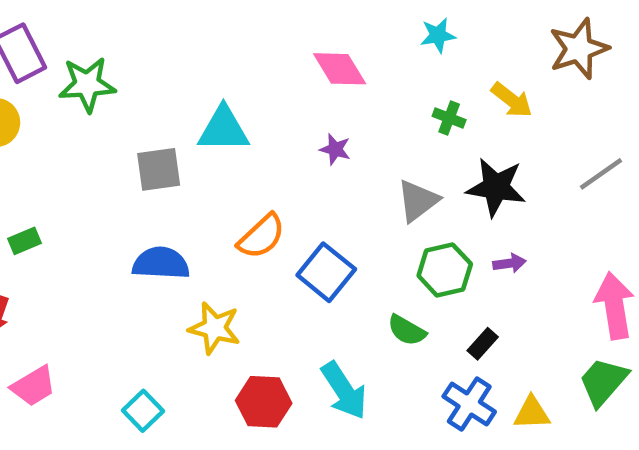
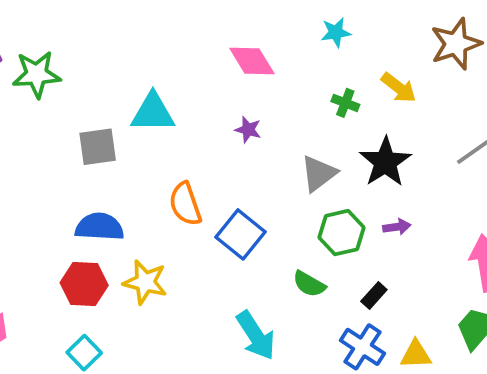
black star: (496, 187) -> (385, 162), turned 30
orange semicircle: (261, 236) -> (185, 204), turned 114
red hexagon: (264, 402) -> (84, 284), moved

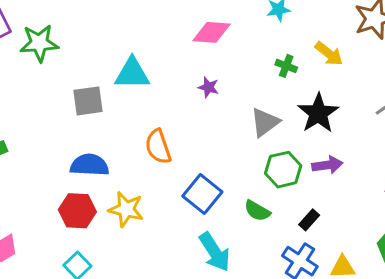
pink diamond: (252, 61) -> (211, 32), turned -54
purple arrow: (397, 227) -> (327, 165), size x1.4
blue square: (240, 234) -> (202, 194), moved

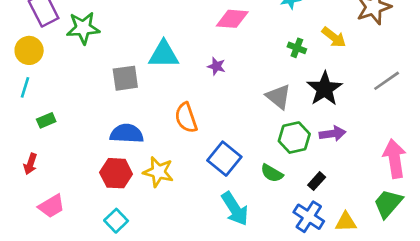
purple star: (208, 87) -> (216, 66), moved
gray triangle: (265, 122) -> (278, 97), turned -44

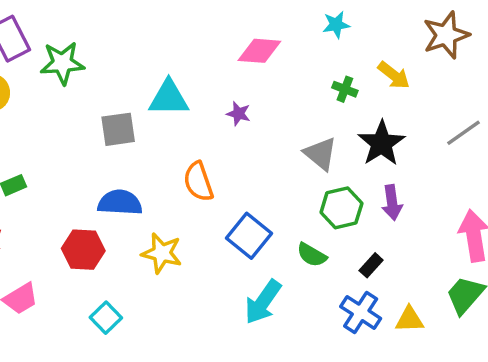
purple arrow: (333, 134) -> (392, 203), turned 90
red hexagon: (116, 173) -> (83, 250), moved
cyan arrow: (235, 209) -> (263, 302), turned 68

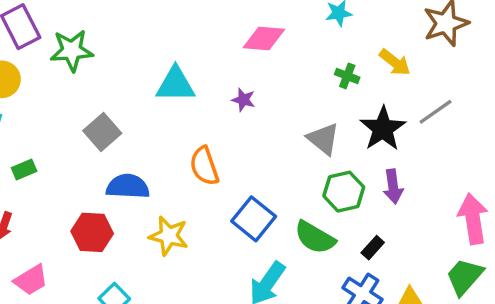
gray square: (118, 129) -> (102, 132), moved, turned -33
gray line: (463, 133) -> (436, 112), moved
green semicircle: (312, 255) -> (315, 237), size x1.4

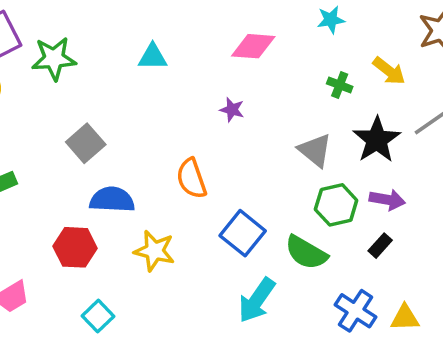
cyan triangle: (175, 84) -> (153, 57), moved, size x0.7
purple arrow: (393, 186) -> (387, 200), turned -72
black rectangle: (373, 248) -> (380, 246), moved

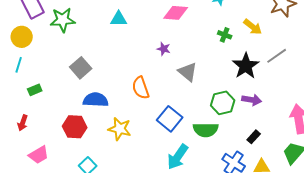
gray triangle: (315, 150) -> (188, 72), moved
black rectangle: (380, 246) -> (254, 137), moved
green semicircle: (306, 253) -> (206, 130), turned -30

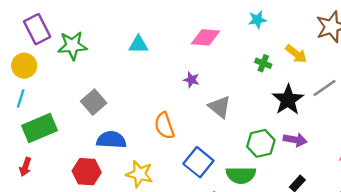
green rectangle: (35, 90) -> (39, 128), size x2.0

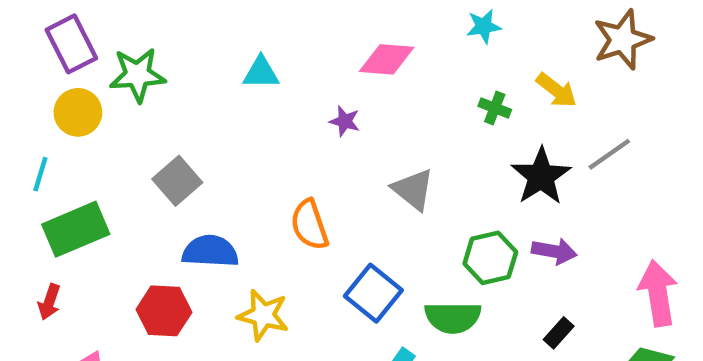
yellow circle: (24, 66) -> (78, 112), moved
purple star: (191, 80) -> (345, 121), moved

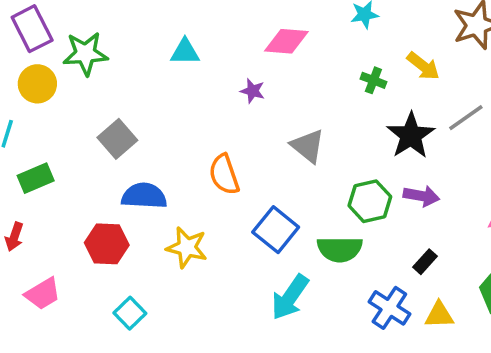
green rectangle: (76, 229) -> (36, 178), size x0.7

